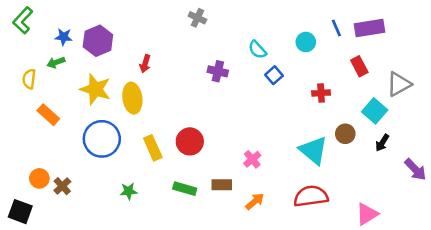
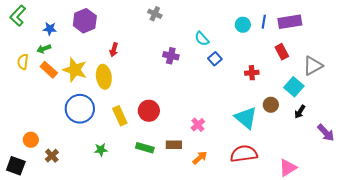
blue line: (336, 28) -> (264, 22), turned 32
purple hexagon: (98, 41) -> (85, 21), moved
cyan circle: (306, 42) -> (243, 25), moved
orange rectangle: (48, 115) -> (49, 70), moved
brown cross: (62, 186) -> (52, 156), moved

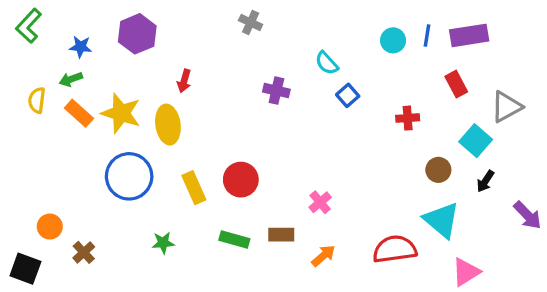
cyan triangle: (246, 118) -> (442, 220), moved

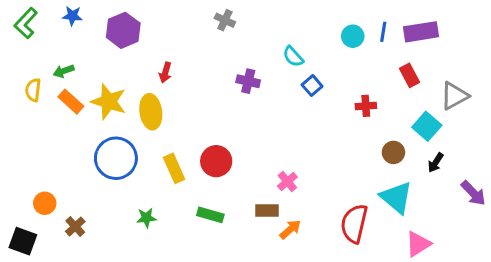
blue star: (81, 47) -> (72, 16), moved
brown rectangle: (281, 235) -> (267, 211), moved
red semicircle: (395, 249) -> (354, 224), turned -69

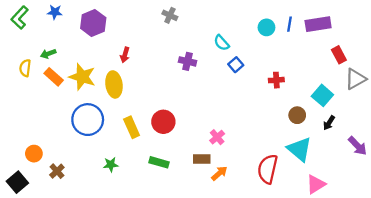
red rectangle: (409, 75) -> (339, 55), moved
gray triangle: (454, 96) -> (355, 79), moved
black square: (23, 241) -> (17, 182), turned 30

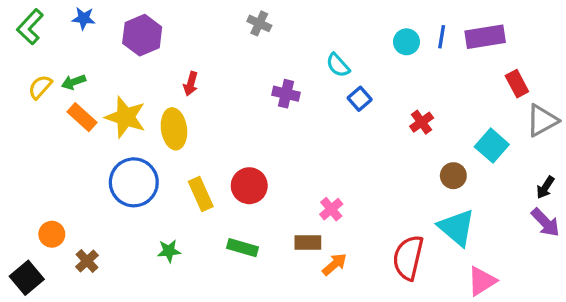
yellow semicircle: (25, 68) -> (40, 87), moved, turned 35
red cross: (276, 80) -> (422, 122), turned -32
black arrow: (329, 123) -> (545, 187), moved

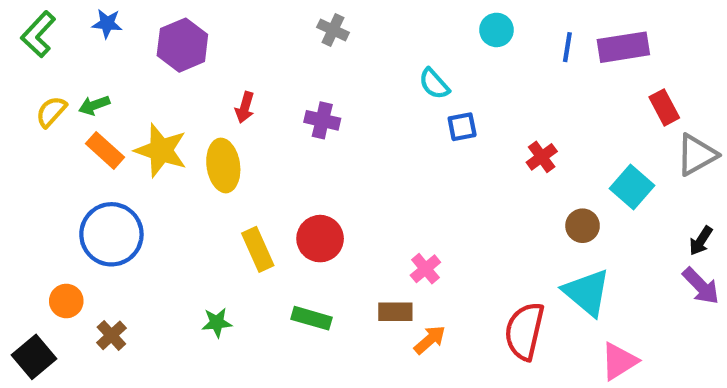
cyan circle: (407, 42) -> (496, 30), moved
purple cross: (286, 94) -> (322, 120), moved
blue square: (360, 99) -> (462, 127), turned 30
blue circle: (134, 182) -> (111, 234), moved

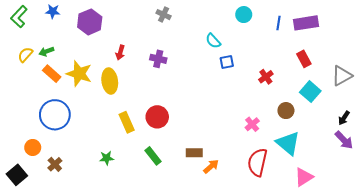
red rectangle: (664, 107) -> (304, 59), moved
pink cross: (425, 269) -> (252, 124), moved
green rectangle: (311, 318) -> (153, 156), turned 36

